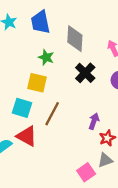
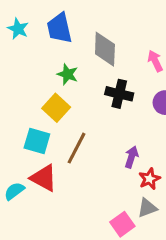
black cross: (85, 73) -> (119, 94), turned -30
yellow square: (37, 83) -> (56, 108), turned 30

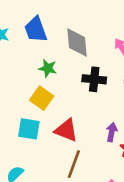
brown line: (77, 148) -> (74, 164), moved
red triangle: (44, 178) -> (66, 130), moved

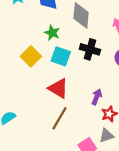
yellow square: (42, 98) -> (31, 56), moved
cyan square: (29, 129) -> (61, 56), moved

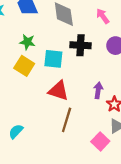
green star: (52, 33) -> (27, 42), moved

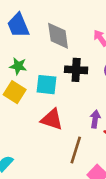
brown line: (67, 120) -> (76, 150), moved

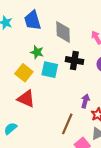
green star: (18, 66) -> (37, 52), moved
red triangle: (52, 119) -> (26, 99), moved

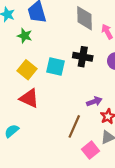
gray diamond: (63, 32) -> (85, 18), moved
green star: (37, 52) -> (25, 36), moved
purple arrow: (85, 101) -> (94, 101), turned 56

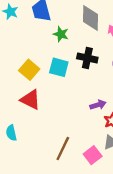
green star: (25, 36) -> (61, 34), moved
brown line: (74, 126) -> (63, 148), moved
cyan semicircle: (12, 131) -> (11, 133), turned -64

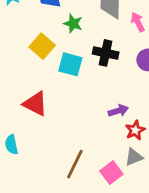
yellow square: (29, 70) -> (42, 46), moved

